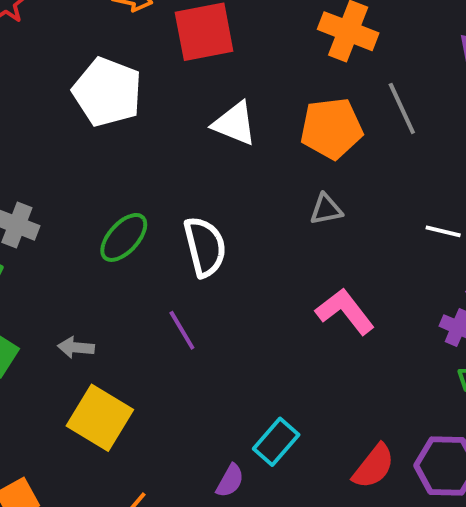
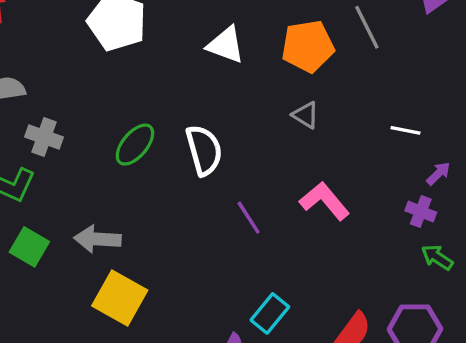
gray triangle: (326, 209) -> (306, 115), turned 44
purple line: (182, 330) -> (249, 218), moved
gray arrow: (76, 347) -> (98, 239), size x1.5

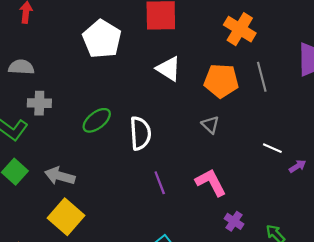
gray cross: (44, 137) -> (39, 103), turned -30
purple arrow: (438, 173) -> (297, 166), moved
purple cross: (421, 211) -> (234, 221), moved

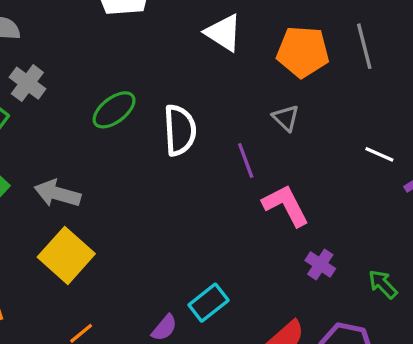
gray cross: (39, 103) -> (27, 83), turned 35
purple line: (160, 183) -> (246, 161), moved

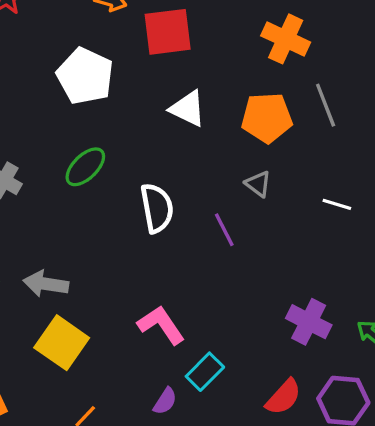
green ellipse: (114, 110) -> (85, 167), moved
white line: (379, 154) -> (337, 204), moved
pink L-shape: (286, 205) -> (161, 325), moved
purple cross: (320, 264) -> (309, 322), size x1.5

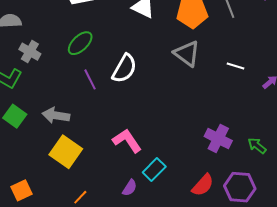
gray triangle: (258, 184) -> (187, 53), size x1.6
white semicircle: (157, 208) -> (124, 69), turned 40
purple line: (224, 230) -> (90, 79), moved

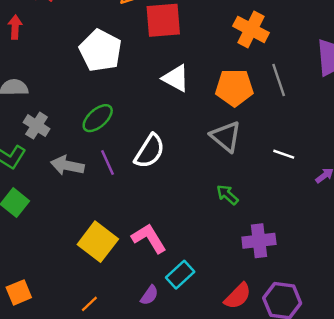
gray arrow: (56, 115) -> (67, 165), moved
purple cross: (218, 139) -> (259, 241), turned -36
green arrow: (257, 146) -> (227, 195), moved
yellow square: (66, 152) -> (98, 242), moved

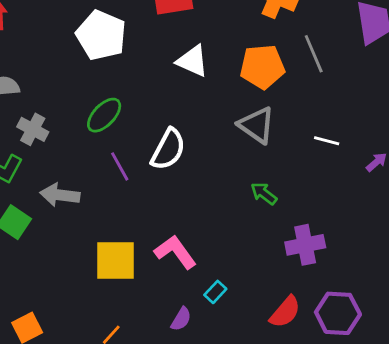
gray arrow: (67, 165) -> (60, 195), moved
yellow square: (98, 242) -> (115, 261), turned -33
cyan rectangle: (180, 275) -> (215, 292), size x0.7

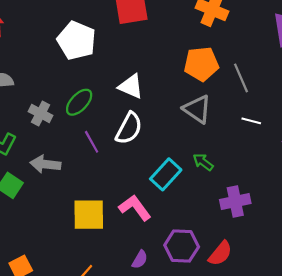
gray line: (314, 54) -> (241, 78), moved
white triangle: (192, 61) -> (131, 86), moved
gray cross: (33, 129) -> (41, 113), moved
cyan rectangle: (215, 292) -> (166, 174), moved, size x1.8
purple hexagon: (338, 313) -> (182, 246), moved

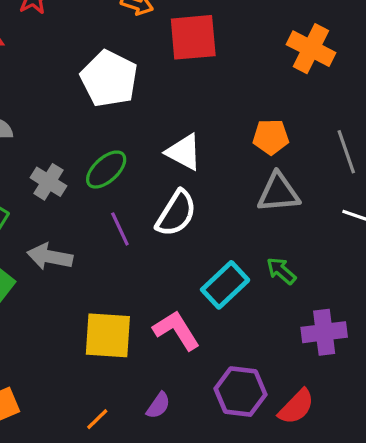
orange pentagon: (201, 64) -> (271, 137), moved, size x0.7
gray triangle: (197, 109) -> (278, 193), turned -44
purple semicircle: (140, 260) -> (158, 405), moved

